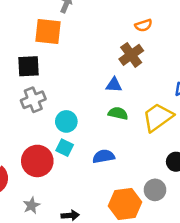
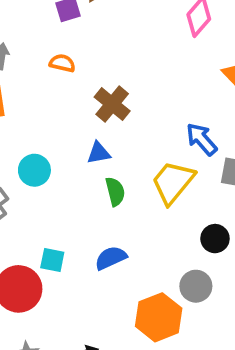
orange semicircle: (144, 25) -> (62, 63), moved, turned -133
green semicircle: (118, 113) -> (115, 192), turned 78
cyan circle: (66, 121) -> (34, 170), moved

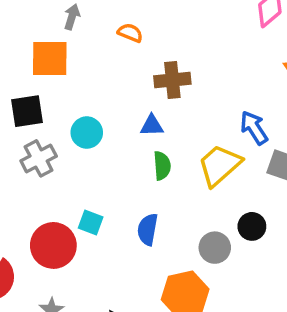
brown cross: (112, 104) -> (172, 80), turned 36
blue semicircle: (111, 258) -> (148, 229), turned -64
gray circle: (196, 286) -> (215, 248), moved

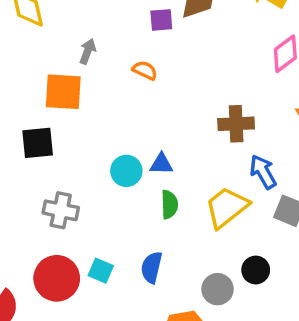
brown cross: (172, 80) -> (236, 124), moved
cyan circle: (87, 133) -> (126, 171), moved
gray cross: (39, 158) -> (61, 210), moved, turned 36
cyan square: (91, 222) -> (101, 271), moved

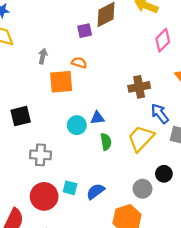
orange square: (63, 92) -> (61, 82), moved
blue semicircle: (152, 267) -> (95, 191), moved, turned 48

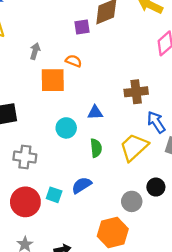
blue triangle: (97, 118) -> (95, 113), moved
blue semicircle: (95, 191) -> (82, 185), moved

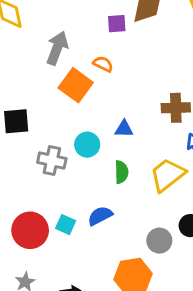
gray arrow: (35, 51) -> (57, 48), size x1.6
orange square: (53, 80) -> (76, 85), turned 32
gray cross: (25, 157) -> (52, 160), moved

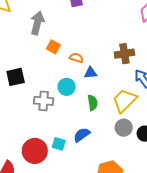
orange semicircle: (103, 64) -> (76, 58), moved
orange square: (76, 85) -> (53, 47), size x0.6
gray circle: (159, 241) -> (124, 128), moved

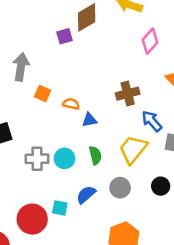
cyan circle: (67, 87) -> (65, 158), moved
gray circle: (124, 128) -> (120, 188), moved

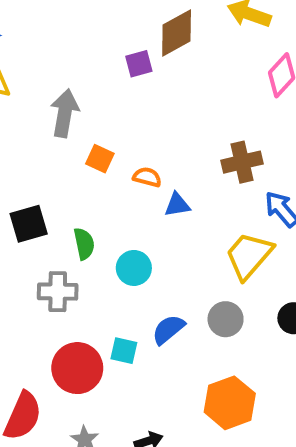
green semicircle: (95, 155) -> (84, 244), moved
gray cross: (37, 159) -> (58, 292), moved

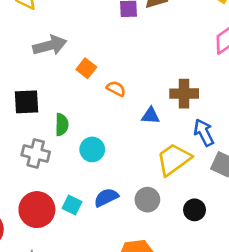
gray arrow: (65, 113) -> (50, 45), moved, turned 52
blue triangle: (177, 205) -> (151, 116), moved

